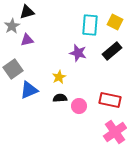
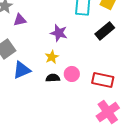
purple star: (78, 53) -> (59, 33), moved
pink circle: (79, 106) -> (72, 74), moved

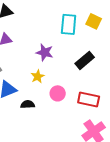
black rectangle: (105, 31) -> (85, 60), moved
black semicircle: (53, 78) -> (28, 104), moved

